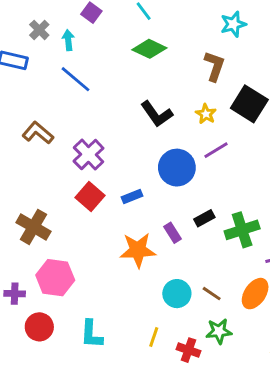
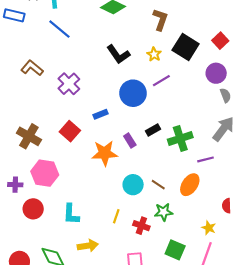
red square: (90, 197) -> (70, 131), moved

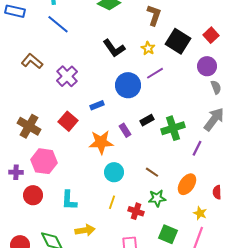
purple line: (206, 159) -> (197, 148), turned -49
cyan circle: (133, 185) -> (114, 172), moved
orange ellipse: (190, 185) -> (187, 184), moved

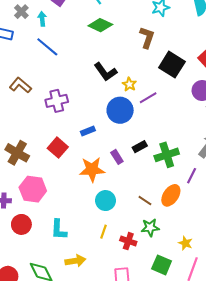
yellow star: (148, 48) -> (129, 84), moved
purple cross: (67, 76) -> (57, 101), turned 30
orange ellipse: (187, 184) -> (171, 195), moved
yellow star: (200, 213) -> (185, 243), moved

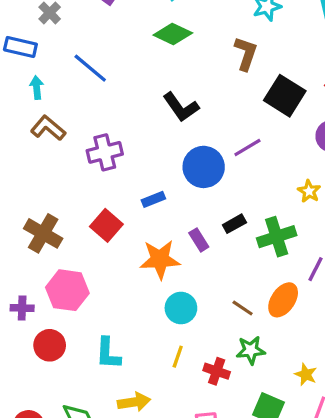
cyan arrow: (42, 19) -> (37, 88), moved
yellow star: (129, 84) -> (309, 191), moved

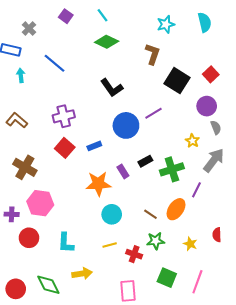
brown L-shape: (48, 128) -> (17, 120), moved
red square: (106, 225) -> (65, 148), moved
yellow line: (178, 357) -> (110, 245), turned 56
yellow star: (306, 374) -> (190, 244), moved

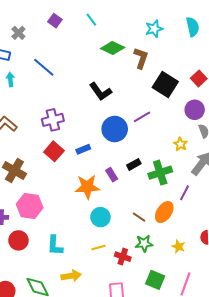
green diamond: (107, 42) -> (113, 48), moved

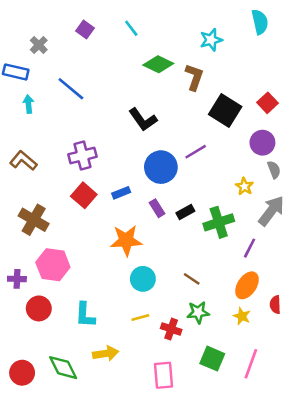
cyan semicircle: (193, 27) -> (260, 22), moved
purple rectangle: (112, 175) -> (157, 208), moved
orange ellipse: (164, 212) -> (247, 285), moved

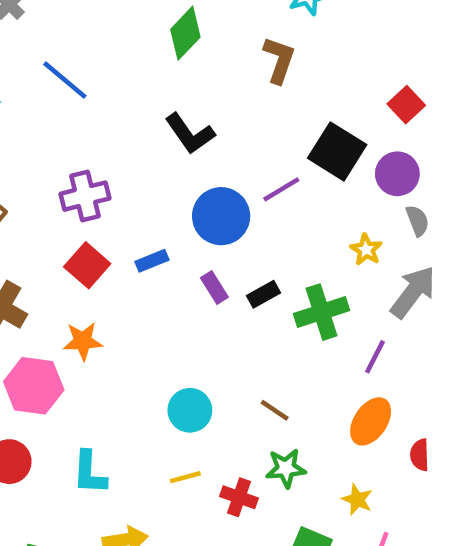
green diamond: (158, 64) -> (185, 33), moved, turned -72
black square: (225, 111) -> (337, 151), moved
orange star: (126, 240) -> (83, 341), moved, size x0.7
yellow star: (242, 316) -> (357, 500), moved

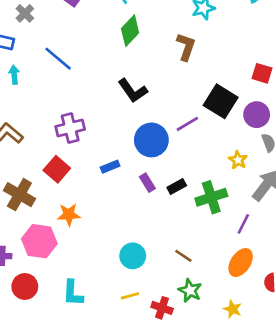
red square: (406, 105) -> (262, 73), turned -30
red square: (87, 265) -> (57, 169), moved
green star: (286, 468) -> (190, 290), turned 30

